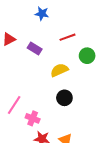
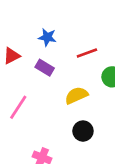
blue star: (42, 14) -> (47, 37), moved
pink line: (14, 105) -> (18, 107), moved

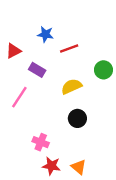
red line: (87, 53) -> (69, 49), moved
purple rectangle: (45, 68) -> (37, 70), moved

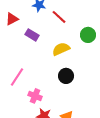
red line: (69, 49) -> (59, 17), turned 63
pink line: (19, 97) -> (17, 77), moved

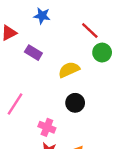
red line: (59, 17) -> (90, 30), moved
pink cross: (35, 96) -> (47, 127), moved

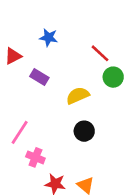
pink cross: (47, 127) -> (35, 157), moved

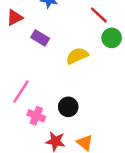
black circle: (84, 131) -> (68, 107), moved

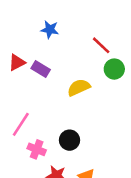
red triangle: (15, 17) -> (17, 62), moved

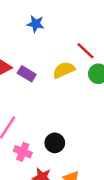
blue star: (50, 30) -> (36, 24), moved
yellow semicircle: (79, 87) -> (64, 70), moved

